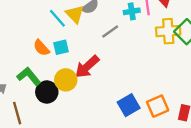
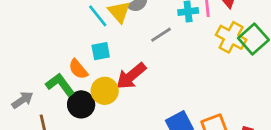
yellow cross: (168, 31) -> (231, 37), turned 30
orange semicircle: (41, 48) -> (78, 69), moved

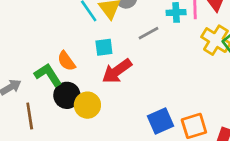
cyan square: (101, 51) -> (104, 47), moved
yellow circle: (105, 91) -> (87, 105), moved

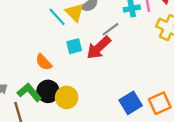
red arrow: (117, 71) -> (99, 48), moved
green L-shape: (48, 75) -> (29, 92), moved

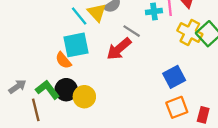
gray line: (111, 29) -> (132, 31), turned 66
cyan square: (74, 46) -> (76, 45), moved, size x1.6
blue square: (131, 103) -> (174, 77), moved

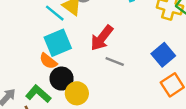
gray line: (132, 31) -> (115, 62), moved
black circle: (66, 90) -> (62, 79), moved

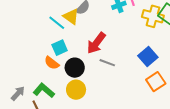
cyan square: (58, 43) -> (60, 48), size x0.7
black circle: (62, 79) -> (75, 68), moved

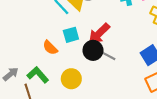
cyan square: (60, 48) -> (71, 35), moved
black circle: (75, 68) -> (93, 50), moved

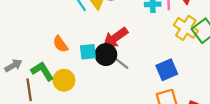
cyan square: (71, 35) -> (88, 52), moved
yellow circle: (71, 79) -> (64, 80), moved

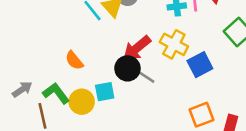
yellow cross: (186, 28) -> (174, 44), moved
cyan square: (88, 52) -> (105, 92), moved
blue square: (167, 70) -> (200, 65), moved

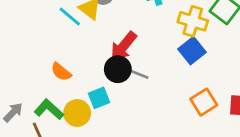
yellow cross: (174, 44) -> (193, 21), moved

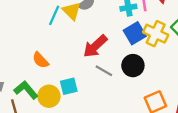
cyan line: (70, 17) -> (54, 15), turned 66
blue square: (192, 51) -> (135, 33), moved
black circle: (118, 69) -> (133, 66), moved

